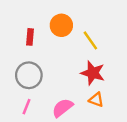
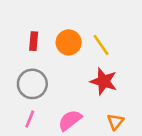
orange circle: (61, 25) -> (69, 42), moved
orange triangle: (96, 100) -> (115, 122), moved, turned 49

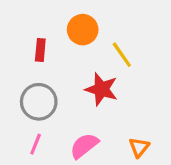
orange circle: (69, 42) -> (83, 30), moved
red star: (104, 81) -> (101, 89), moved

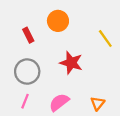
red rectangle: (40, 50) -> (28, 35), turned -32
yellow line: (122, 55) -> (105, 39), moved

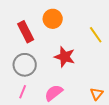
red rectangle: (28, 35) -> (26, 32), size x1.5
orange triangle: (98, 103) -> (97, 94), moved

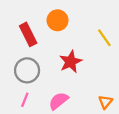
red star: (65, 57) -> (71, 62), turned 30

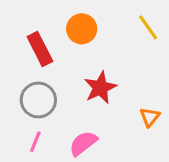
yellow line: (104, 38) -> (148, 27), moved
orange triangle: (105, 102) -> (150, 117), moved

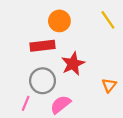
red rectangle: (40, 49) -> (43, 46), moved, turned -70
gray circle: (38, 100) -> (43, 81), moved

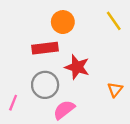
red star: (73, 64) -> (77, 67), turned -30
pink line: (26, 103) -> (13, 103), moved

